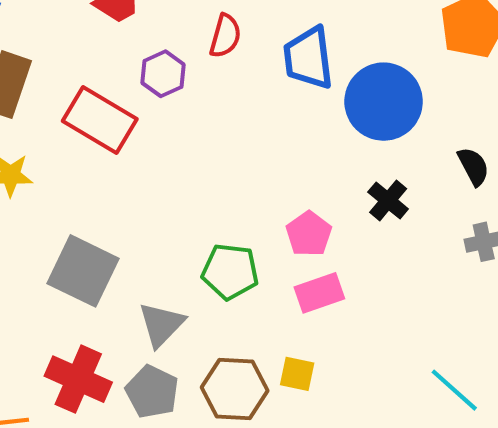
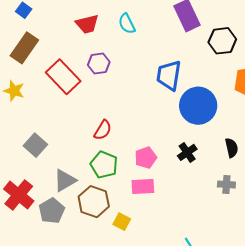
red semicircle: (225, 36) -> (103, 130), moved
gray square: (83, 271) -> (35, 145), size x0.7
brown hexagon: (235, 389) -> (94, 202), moved

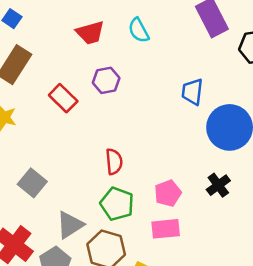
blue trapezoid: (169, 75) -> (192, 92), size x0.7
red rectangle: (63, 77) -> (63, 98), size x0.7
red semicircle: (103, 130) -> (114, 162), turned -35

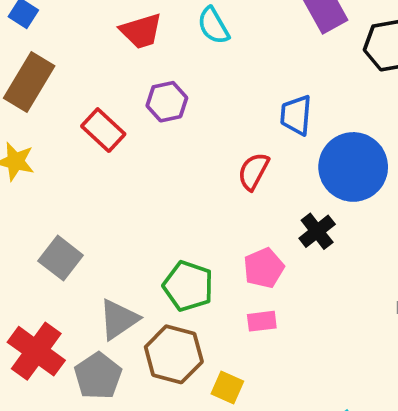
red semicircle: (114, 162) -> (253, 171), moved, turned -145
black cross: (218, 185) -> (317, 231), moved
pink rectangle: (166, 229) -> (262, 321), size x0.7

